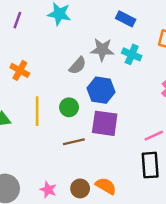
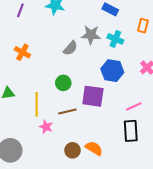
blue hexagon: (101, 90) -> (112, 71), moved
yellow line: (37, 111) -> (37, 104), moved
pink star: (48, 190) -> (46, 127), moved

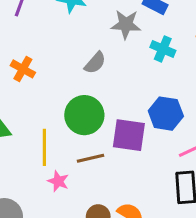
gray star: (91, 35) -> (126, 24), moved
blue hexagon: (112, 71) -> (166, 114), moved
green circle: (63, 83) -> (84, 115), size x1.6

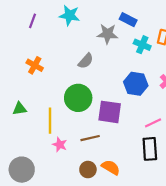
cyan cross: (163, 49) -> (142, 45), moved
blue hexagon: (166, 114) -> (136, 84), moved
brown line: (91, 158) -> (90, 138), moved

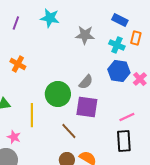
blue rectangle: (128, 20) -> (120, 20), moved
gray semicircle: (86, 61) -> (86, 82), moved
blue hexagon: (136, 84) -> (119, 71), moved
brown line: (90, 138) -> (69, 131), turned 60
pink star: (60, 145) -> (14, 137), moved

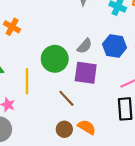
blue hexagon: (119, 71) -> (114, 46), moved

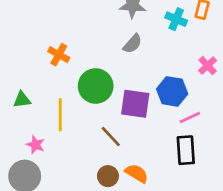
orange cross: (12, 27) -> (59, 55), moved
gray semicircle: (85, 46) -> (132, 44), moved
blue hexagon: (114, 46) -> (172, 91), moved

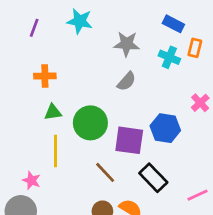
orange cross: (59, 55) -> (45, 76), moved, turned -30
green triangle: (22, 100) -> (53, 112), moved
pink line: (190, 117) -> (197, 195), moved
black rectangle: (186, 150) -> (153, 178), moved, turned -40

